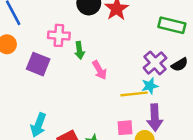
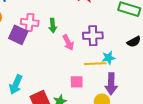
pink cross: (59, 35) -> (30, 22), moved
purple cross: (155, 63) -> (93, 36), moved, turned 36
pink square: (125, 128) -> (77, 82), moved

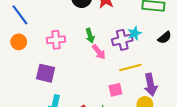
green arrow: (53, 25) -> (90, 36), moved
purple square: (18, 35) -> (46, 73), moved
cyan star: (109, 58) -> (134, 33), moved

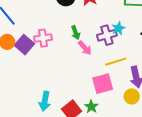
purple square: (46, 73) -> (24, 45), moved, turned 30
pink square: (115, 90) -> (103, 84), size x1.5

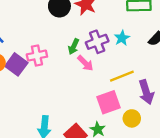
green arrow: (76, 33) -> (74, 47), turned 48
purple cross: (107, 35) -> (97, 42), moved
yellow circle: (132, 96) -> (132, 118), moved

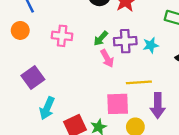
purple square: (16, 64) -> (33, 77), moved

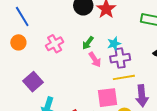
pink cross: (62, 36) -> (55, 44), turned -30
purple cross: (125, 41) -> (120, 58), moved
cyan star: (151, 45) -> (114, 44), moved

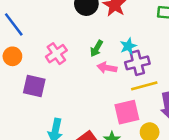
pink arrow: (95, 59) -> (107, 68), turned 140
purple square: (33, 82) -> (34, 86), moved, turned -30

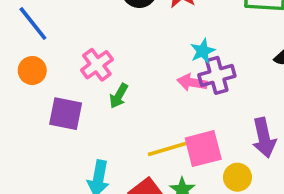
green arrow: (96, 48) -> (119, 96), moved
pink arrow: (107, 68) -> (192, 82), moved
yellow line: (144, 86) -> (167, 149), moved

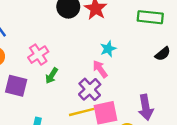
purple cross: (217, 75) -> (90, 89), moved, turned -30
pink arrow: (192, 82) -> (100, 69), turned 42

